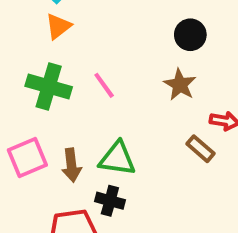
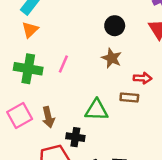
pink line: (104, 85) -> (63, 64), turned 66
brown rectangle: (200, 149) -> (129, 97), turned -30
green triangle: (117, 159) -> (97, 110), moved

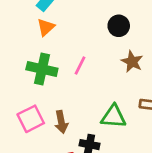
black circle: (115, 26) -> (119, 26), moved

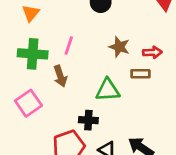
brown star: (132, 62) -> (119, 47), moved
brown arrow: (61, 122) -> (60, 76), moved

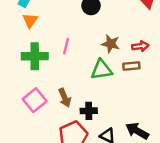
brown arrow: (60, 76) -> (65, 98), moved
green triangle: (108, 90) -> (102, 70), moved

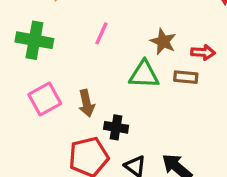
green cross: (35, 56) -> (34, 40), moved

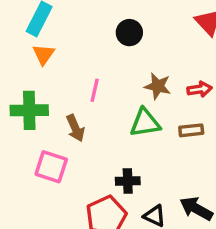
brown rectangle: (186, 77) -> (191, 130), moved
pink square: (45, 99) -> (51, 167), turned -32
brown arrow: (86, 103) -> (75, 128), moved

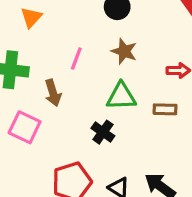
brown star: (158, 86) -> (124, 51), moved
black cross: (128, 181) -> (103, 132), moved, turned 30

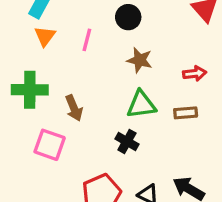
pink line: (76, 58) -> (87, 40), moved

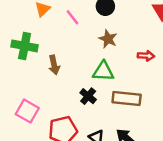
pink line: (87, 40) -> (72, 17), turned -63
brown rectangle: (186, 113) -> (127, 99), moved, size x1.6
pink square: (50, 145) -> (27, 111), moved

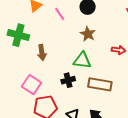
black cross: (88, 96) -> (68, 80), turned 32
pink square: (27, 111) -> (32, 85), moved

